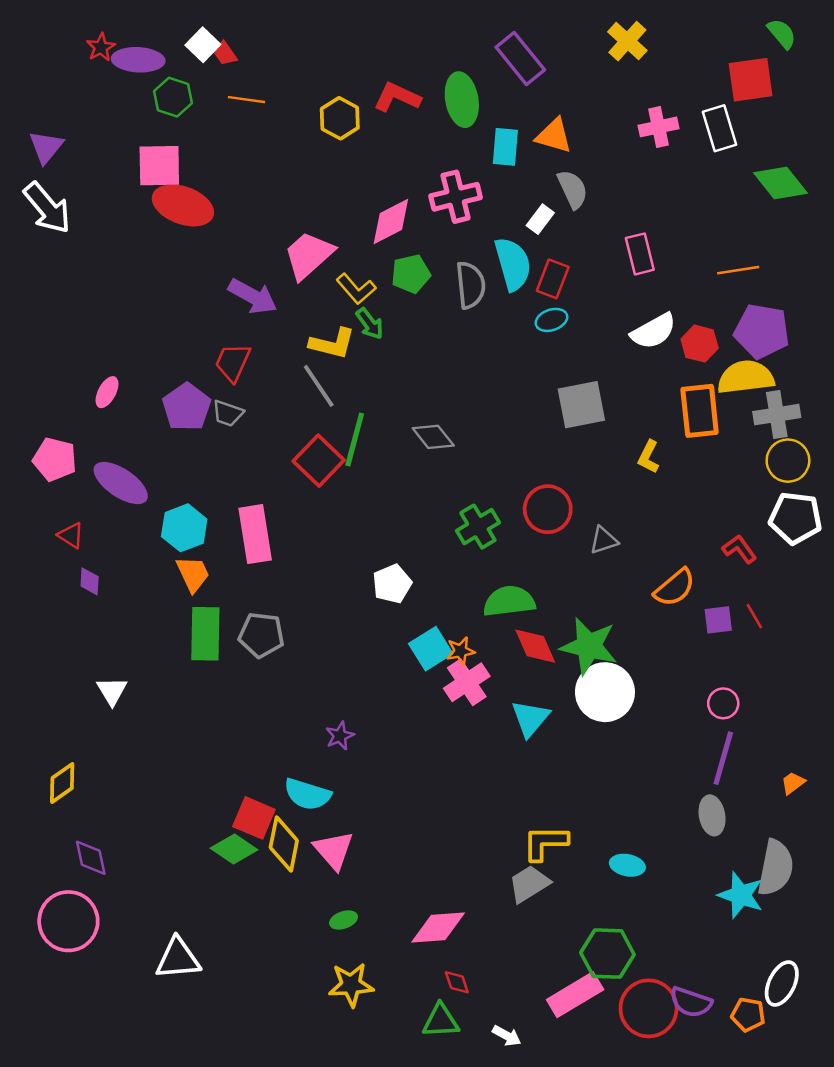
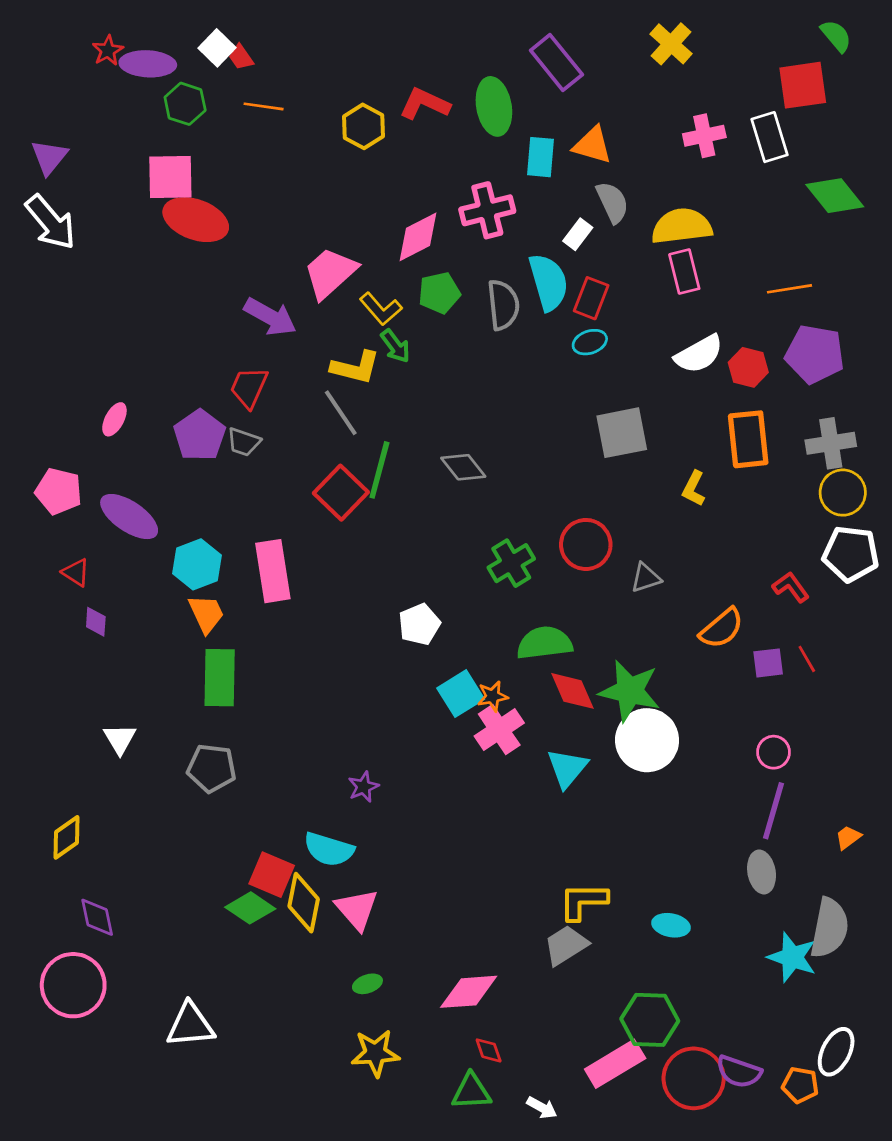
yellow semicircle: (746, 377) -> (682, 226), moved
gray pentagon: (261, 635) -> (212, 768), moved

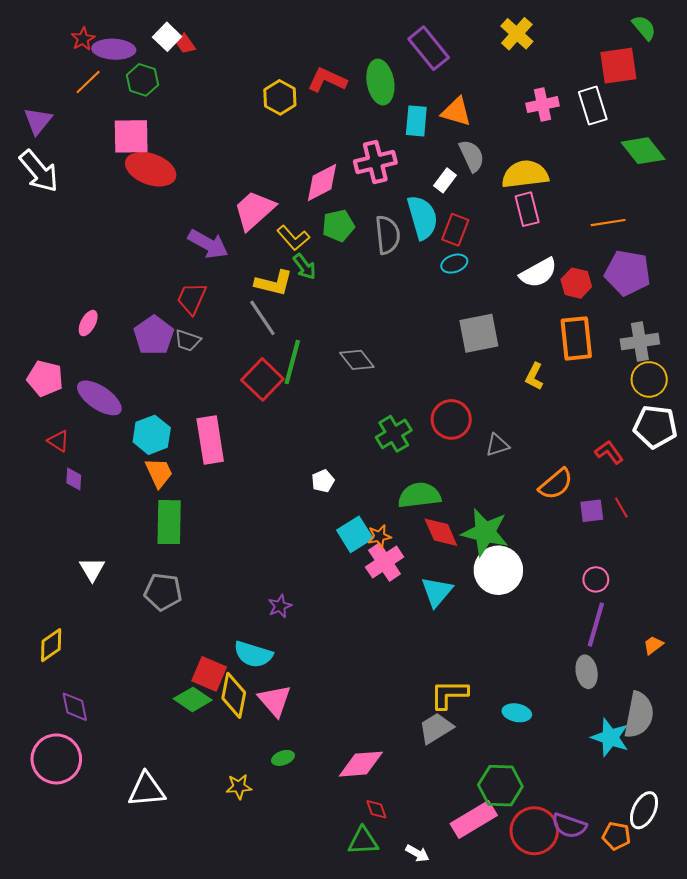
orange line: (264, 106) -> (88, 82), moved, turned -52
white pentagon: (419, 624) -> (323, 481), size x0.7
yellow star: (375, 1053) -> (239, 787), moved, size x0.7

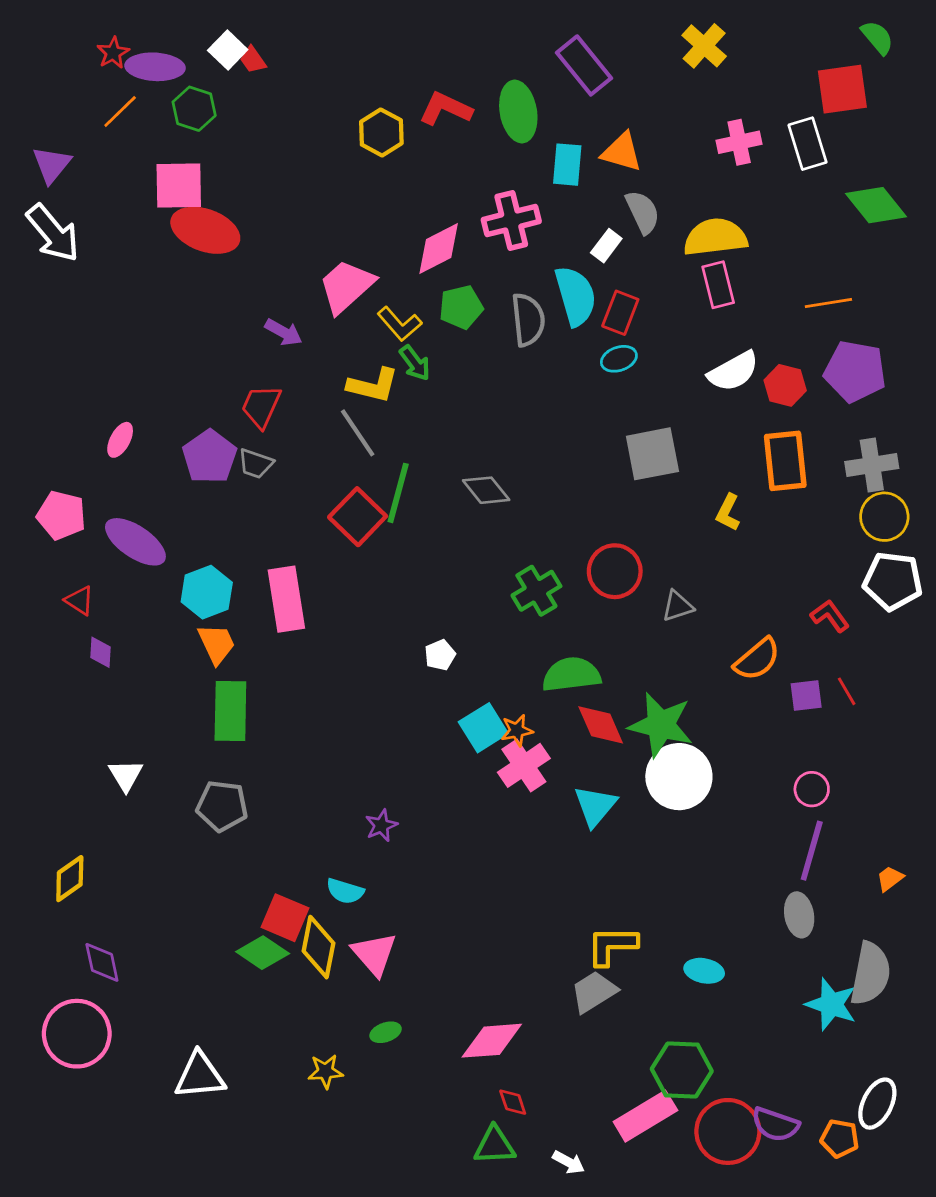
purple arrow: (208, 244) -> (284, 332), size x0.7
cyan semicircle: (253, 654) -> (345, 891), size x0.7

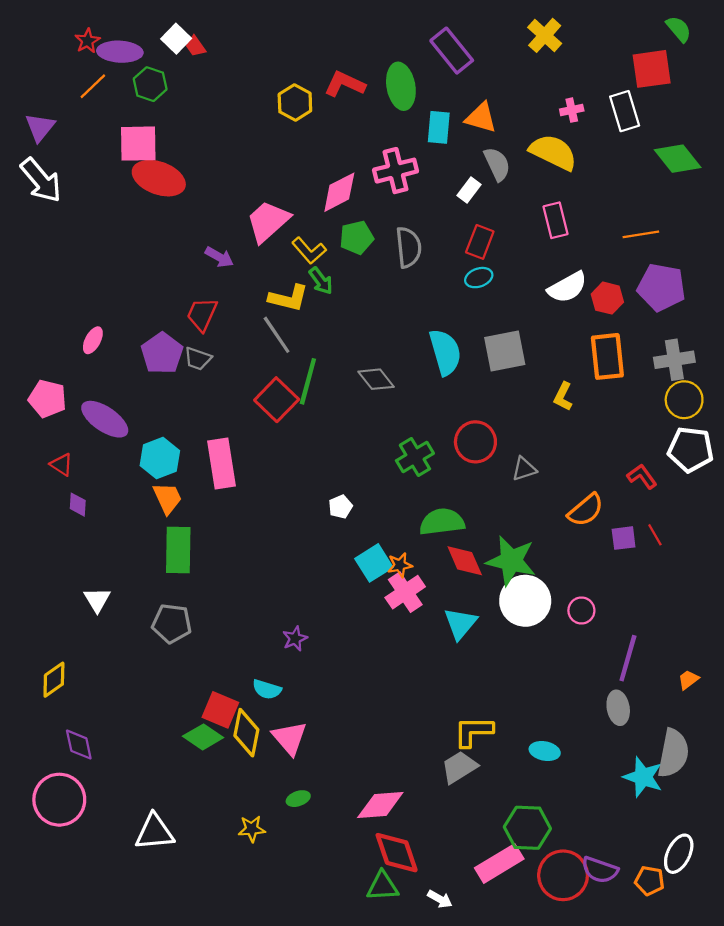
pink cross: (739, 142) -> (572, 110), size x0.7
yellow semicircle: (715, 237) -> (553, 152), moved, turned 33
cyan semicircle: (576, 296) -> (445, 352), moved
pink circle: (812, 789) -> (581, 610), moved
red diamond: (513, 1102) -> (397, 853), size x2.0

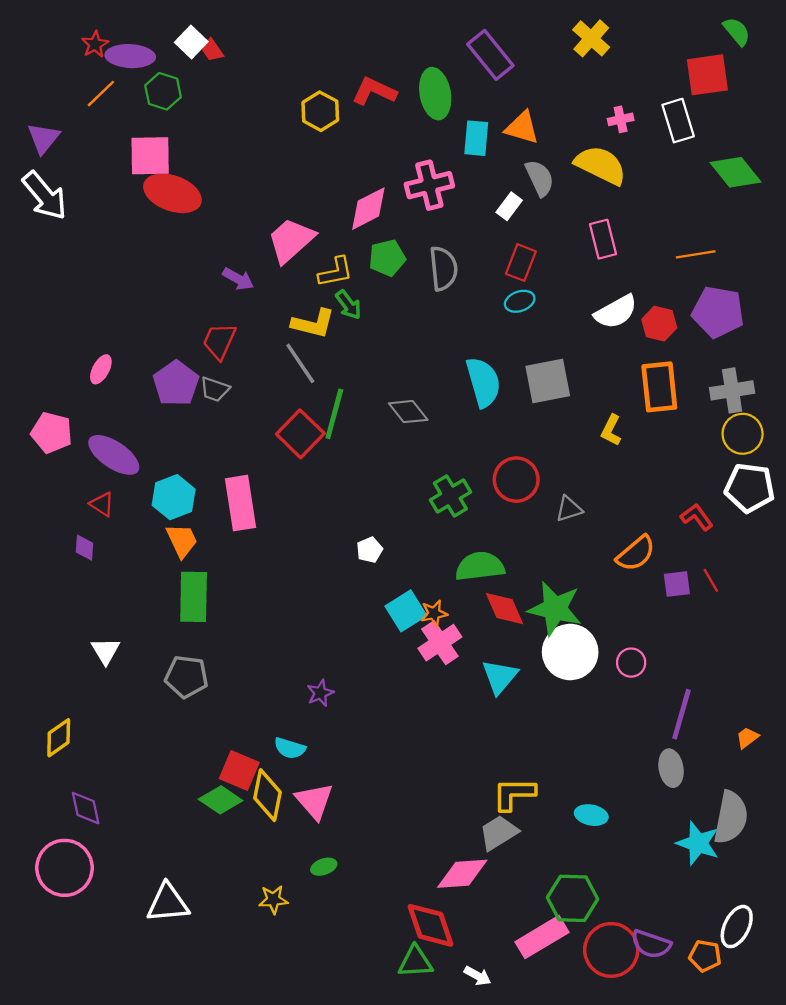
yellow L-shape: (309, 251) -> (336, 272), turned -60
red triangle: (61, 465) -> (102, 504), moved
pink diamond: (380, 805) -> (462, 874), moved

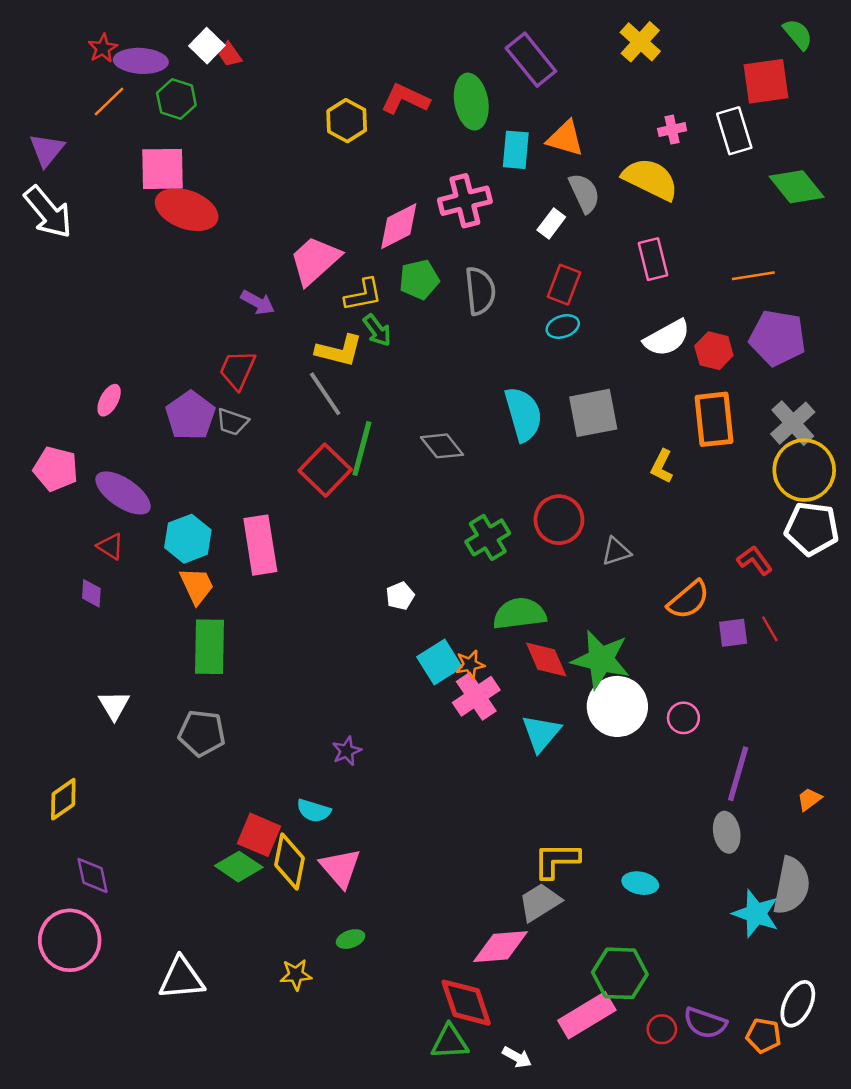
gray cross: (732, 390) -> (793, 423), turned -33
yellow circle: (743, 434) -> (804, 470), size x1.4
red circle: (611, 950) -> (662, 1029), size x0.5

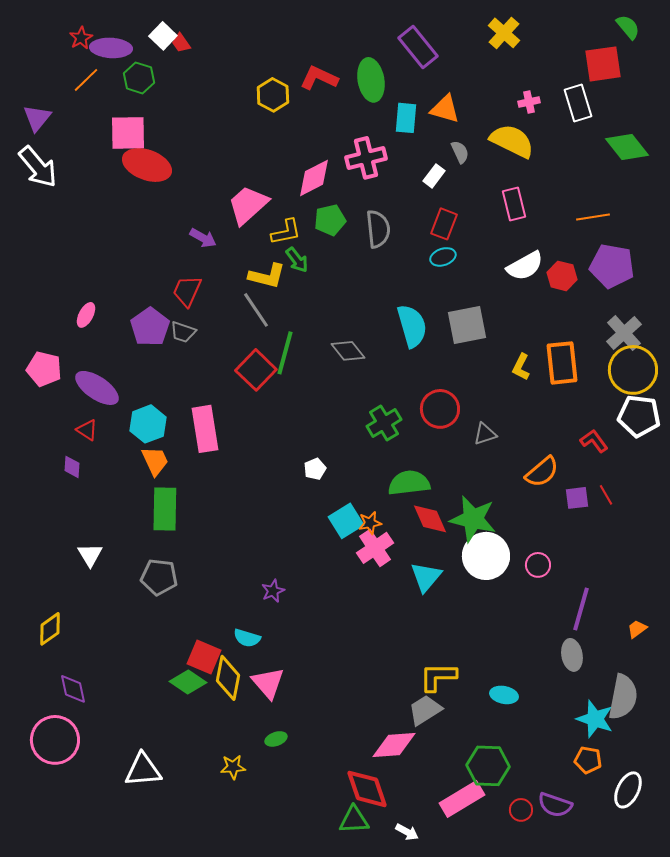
gray semicircle: (584, 193) -> (460, 152), size x0.7
orange rectangle: (714, 419) -> (562, 363), moved
orange pentagon: (764, 1036) -> (588, 760), moved

